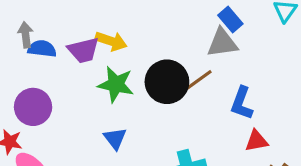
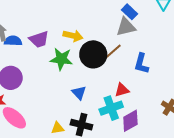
yellow arrow: (111, 41) -> (73, 36), moved
blue triangle: (115, 138) -> (79, 93), moved
red triangle: (256, 141) -> (122, 90), moved

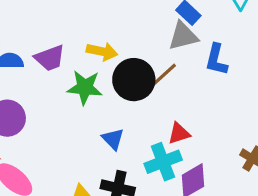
blue L-shape: (141, 64) -> (216, 60), moved

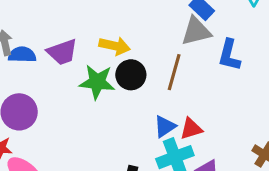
brown line: (161, 77) -> (174, 72), turned -33
black circle: (134, 80) -> (131, 75), moved, size x0.7
blue triangle: (113, 139) -> (165, 126), moved, turned 40

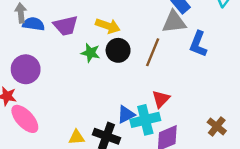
green star: (97, 82) -> (91, 53), size x0.7
blue triangle: (165, 126) -> (126, 114), moved
red triangle: (191, 129) -> (161, 99), turned -36

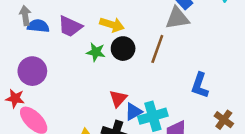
purple trapezoid: (66, 26) -> (70, 26), turned 40
blue L-shape: (198, 44) -> (200, 85), moved
red triangle: (161, 99) -> (118, 99), moved

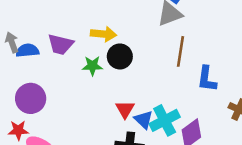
brown line: (157, 49) -> (181, 51), moved
blue triangle: (133, 112) -> (144, 120), turned -36

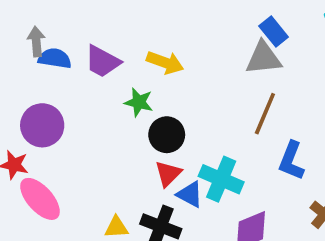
black circle: (120, 56) -> (167, 135), moved
blue triangle: (144, 120) -> (190, 194), turned -30
cyan cross: (165, 120) -> (221, 179), moved, turned 36

